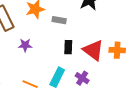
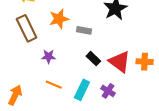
black rectangle: (68, 47) -> (93, 59), turned -48
orange line: (30, 84) -> (54, 85), moved

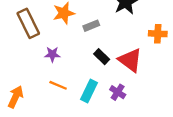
gray rectangle: (84, 30) -> (91, 26), turned -32
orange cross: (145, 62) -> (158, 34), moved

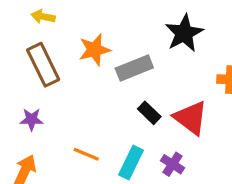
gray rectangle: (91, 26) -> (134, 68), size x1.5
purple star: (52, 54) -> (32, 119), moved

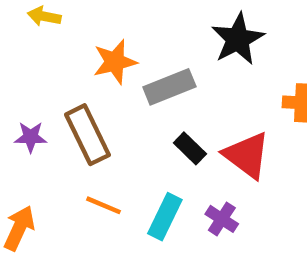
brown rectangle: (43, 65) -> (87, 135), moved
purple star: (32, 119) -> (31, 137), moved

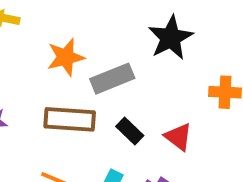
brown rectangle: (87, 135) -> (70, 119), moved, turned -60
red triangle: (247, 155) -> (178, 137), size x0.7

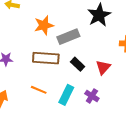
red triangle: (178, 137) -> (103, 67), turned 35

